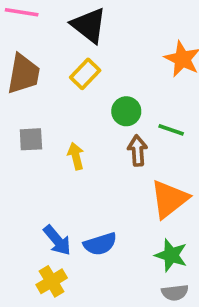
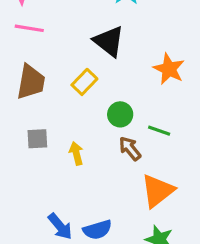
black triangle: (89, 25) -> (109, 41), moved
brown arrow: (137, 151) -> (130, 149), turned -35

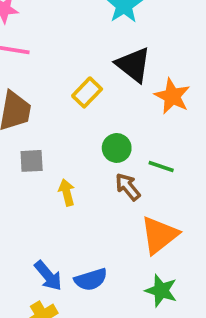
black triangle: (109, 41) -> (133, 65), moved
yellow rectangle: (84, 82) -> (87, 92), moved
gray square: (37, 139) -> (32, 161), moved

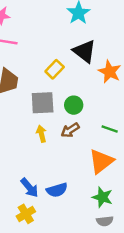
gray square: (32, 161) -> (43, 103), moved, size x1.5
green line: (161, 166) -> (110, 129), moved
brown arrow: (128, 187) -> (70, 130), moved, turned -84

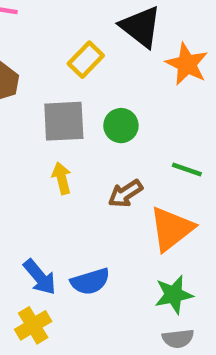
brown arrow: (70, 130) -> (125, 194), moved
green star: (102, 197) -> (174, 295), turned -30

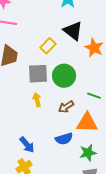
green circle: (121, 126) -> (64, 76), size x1.5
orange triangle: (171, 229) -> (87, 123), turned 40
blue semicircle: (90, 281) -> (64, 139), moved

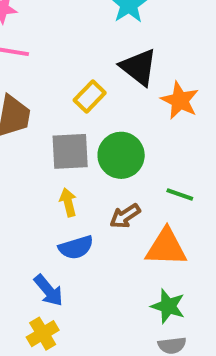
blue semicircle: (64, 139) -> (76, 247), moved
green star: (88, 153) -> (168, 306), turned 30

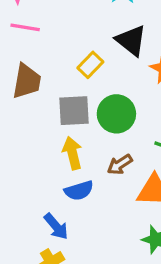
yellow arrow: (68, 202) -> (72, 153), size x1.4

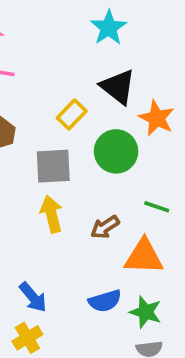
green circle: (116, 114) -> (116, 151), moved
blue semicircle: (79, 191) -> (105, 301), moved

